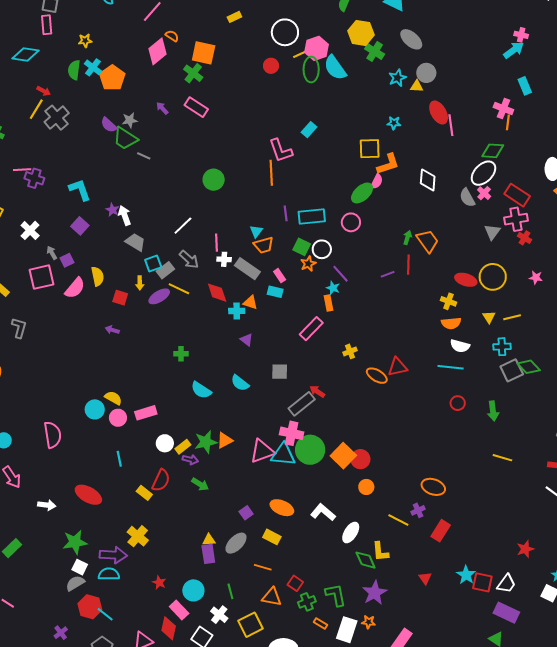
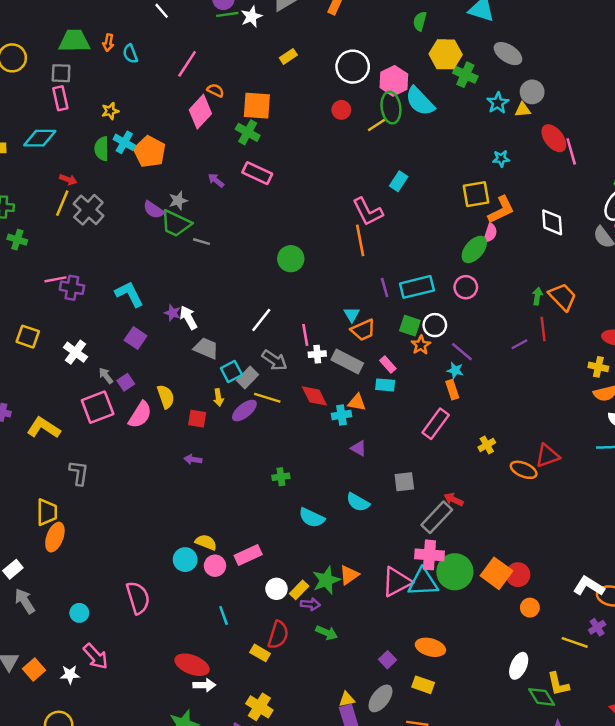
yellow line: (301, 54) -> (376, 125), moved
white arrow: (47, 505) -> (204, 685), moved
white L-shape: (323, 512) -> (589, 586), moved

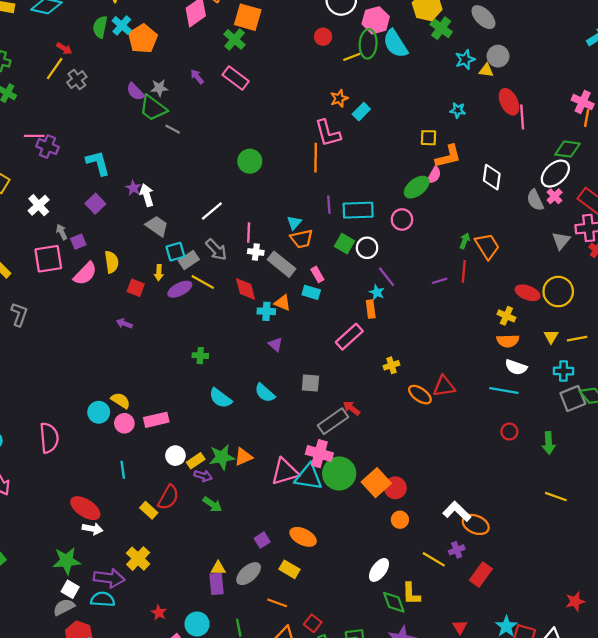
yellow square: (476, 194) -> (428, 138), size x0.7
gray cross: (88, 210) -> (77, 80), size x0.7
orange star: (421, 345) -> (339, 98), moved

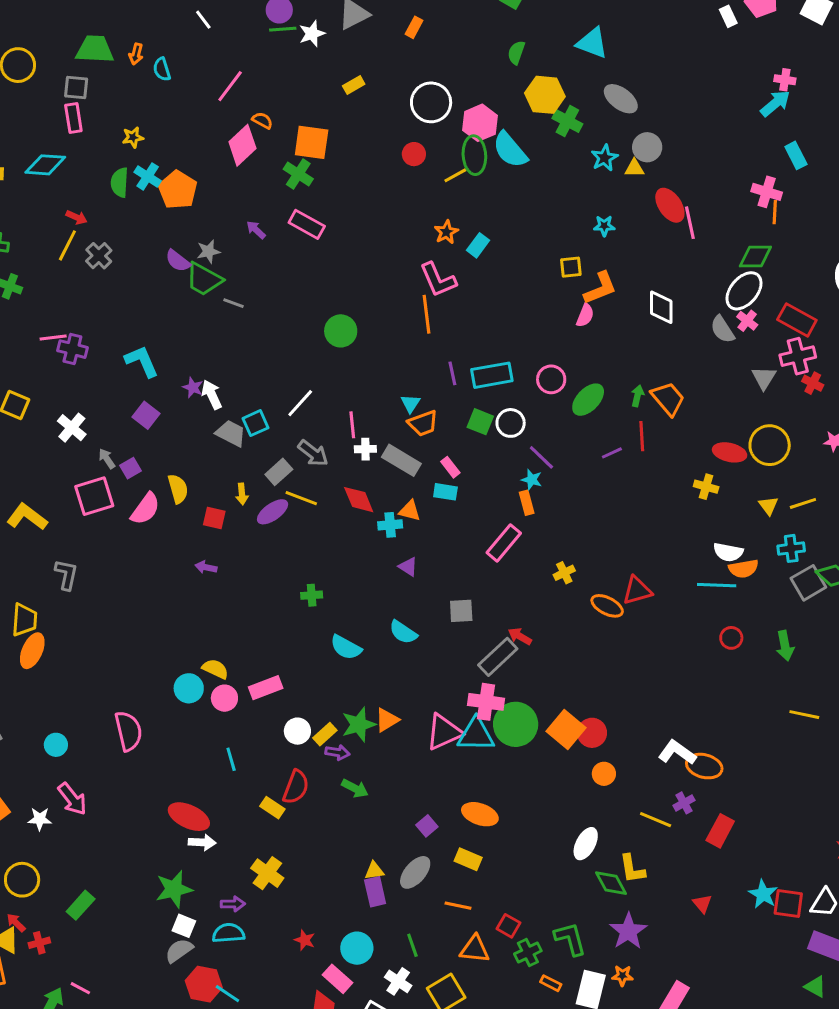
green ellipse: (417, 187) -> (588, 400), moved
cyan square: (175, 252) -> (255, 423), moved
orange semicircle: (508, 341) -> (743, 569), moved
purple arrow: (109, 578) -> (233, 904), size x0.6

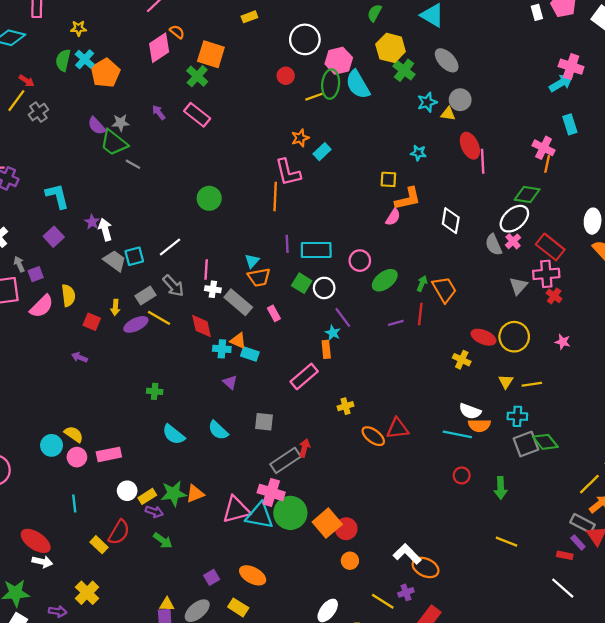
pink cross: (785, 80) -> (571, 67), size x1.5
cyan rectangle: (445, 492) -> (250, 354), moved
red arrow: (520, 636) -> (304, 448), turned 66

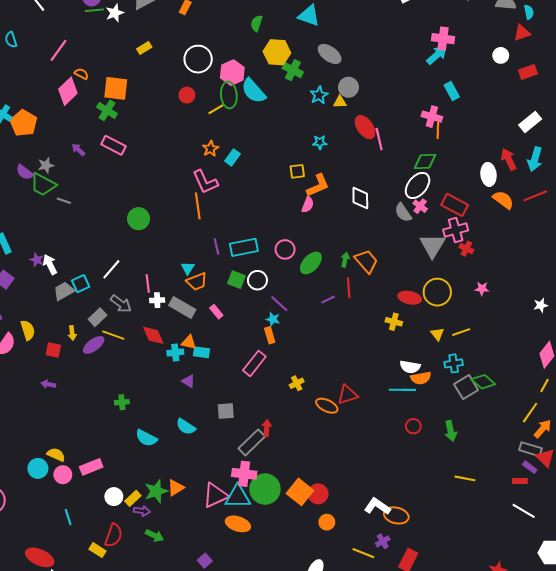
gray trapezoid: (115, 261) -> (64, 291), turned -55
gray triangle: (518, 286) -> (432, 246), size x1.5
orange ellipse: (253, 575) -> (238, 524), moved

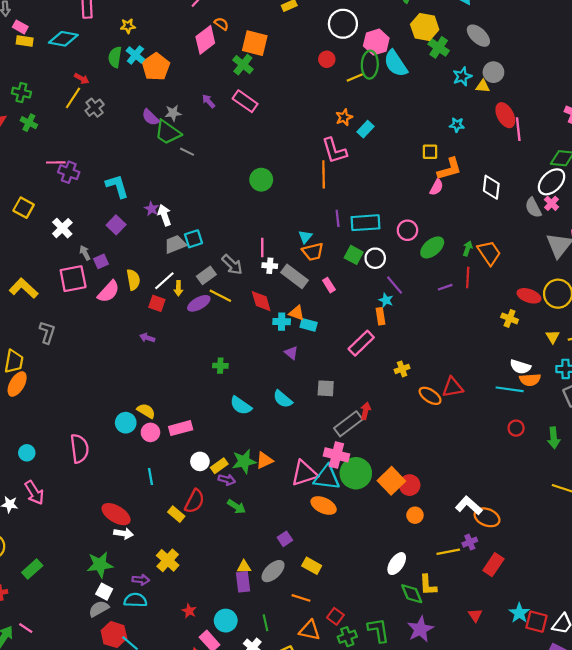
white line: (111, 269) -> (164, 281), moved
yellow line: (363, 553) -> (448, 552), turned -40

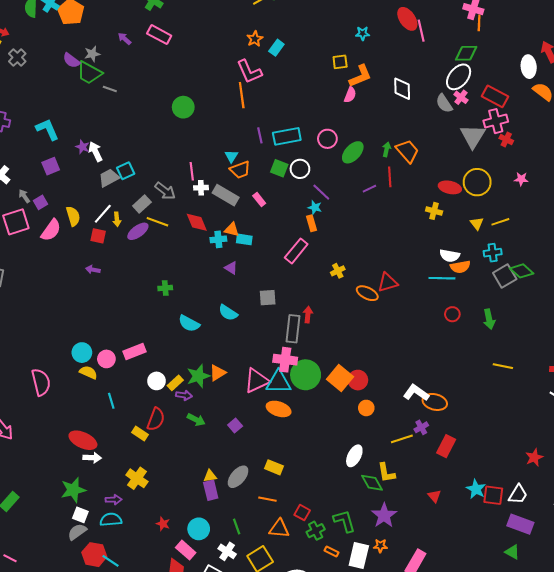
purple square: (116, 225) -> (51, 166), turned 30
yellow semicircle: (146, 411) -> (88, 372), moved
gray rectangle: (348, 424) -> (293, 329), turned -40
purple square: (285, 539) -> (235, 425), moved

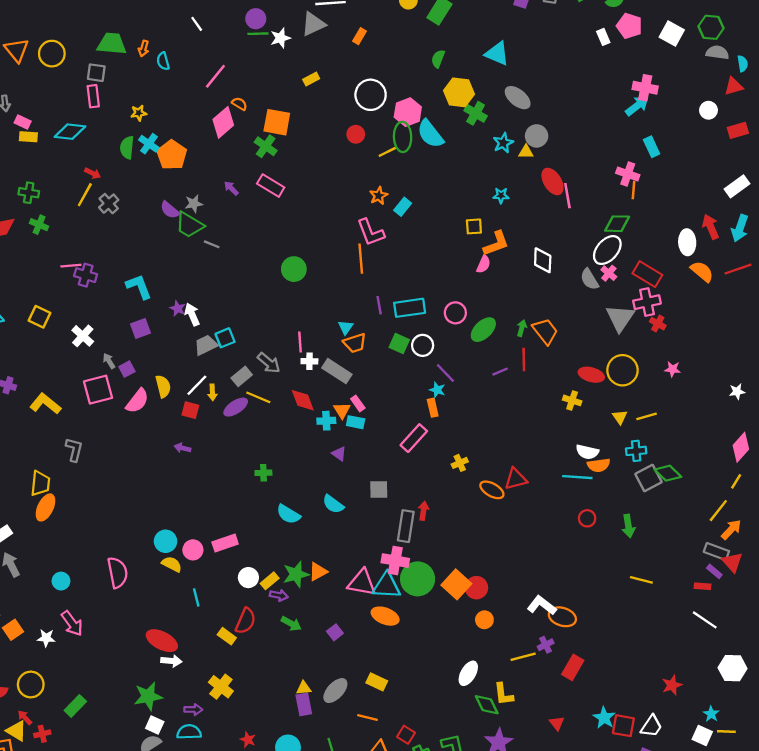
pink rectangle: (259, 199) -> (358, 403), moved
orange triangle: (232, 230) -> (342, 410), turned 42
pink triangle: (257, 381) -> (362, 583), turned 32

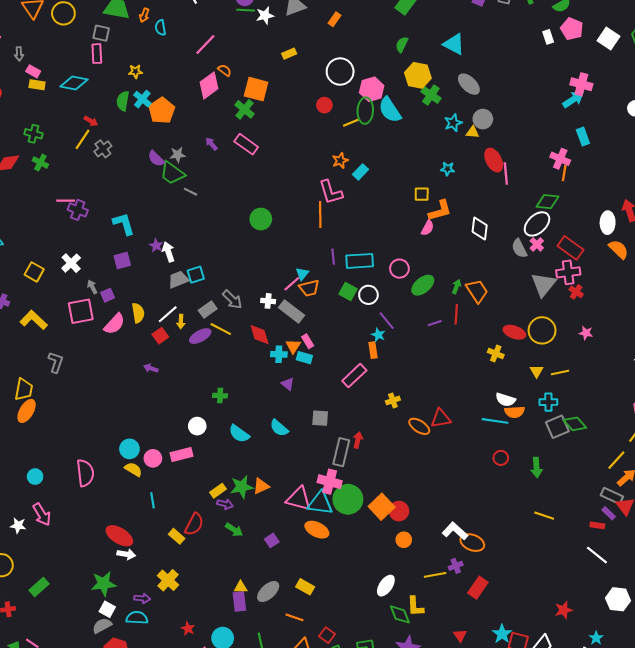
yellow square: (39, 317) -> (34, 272), moved
pink line: (300, 342) -> (292, 284), moved, turned 48
red square: (190, 410) -> (160, 336), turned 35
white circle: (248, 578) -> (197, 426), moved

